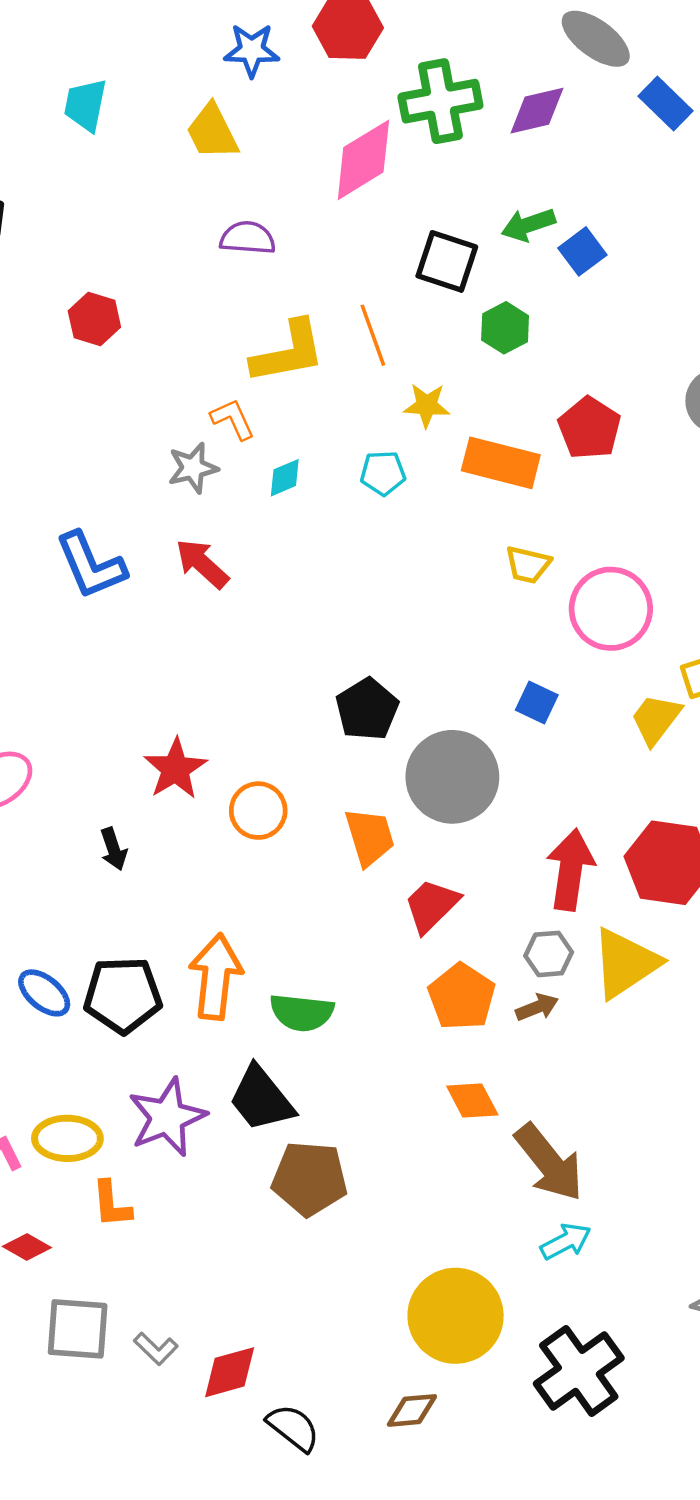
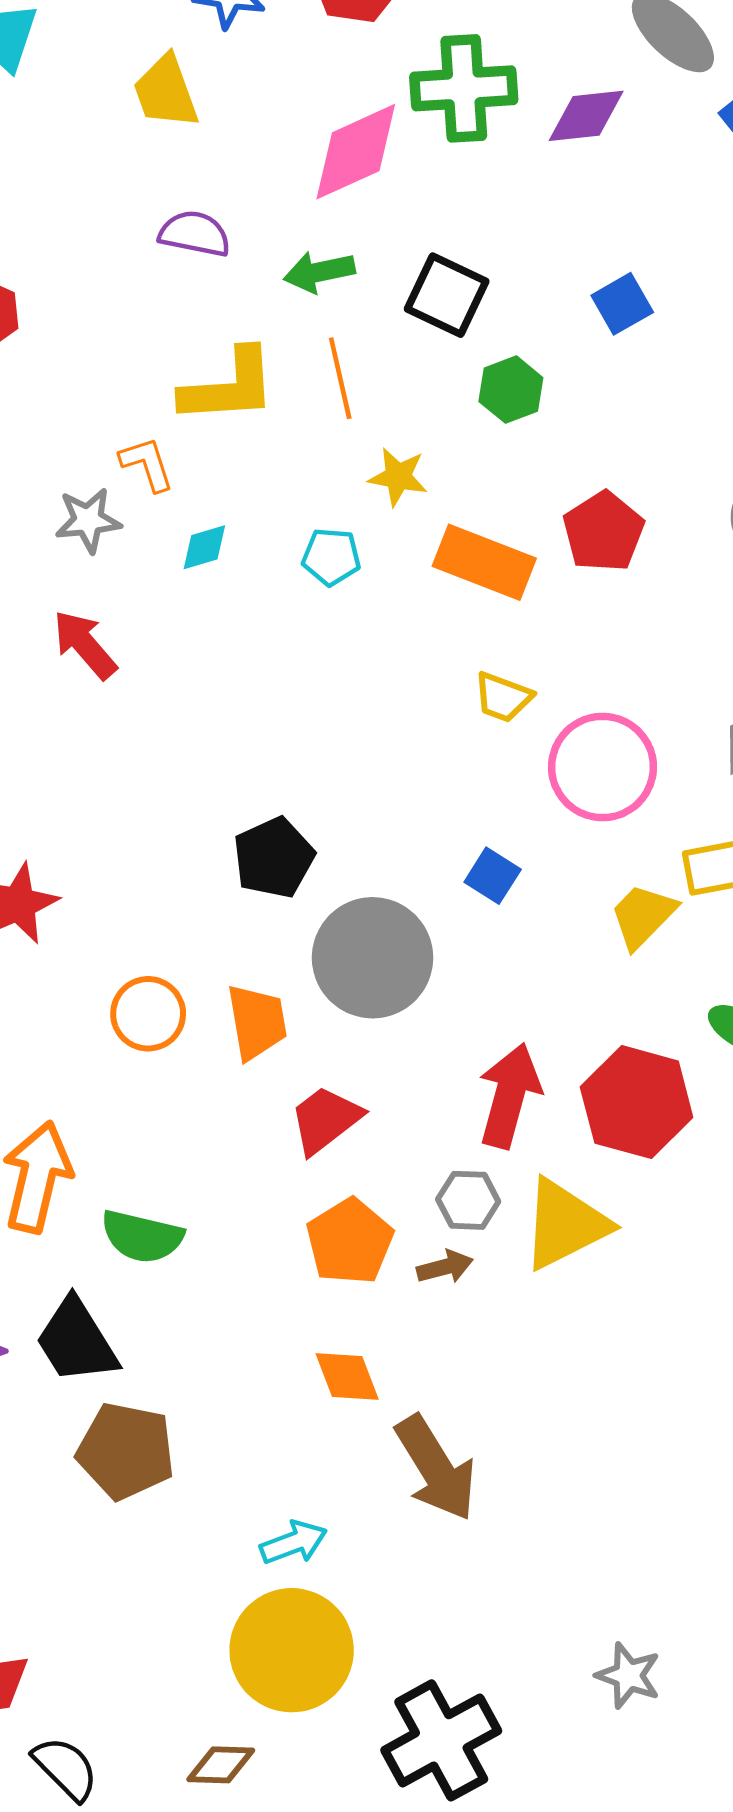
green arrow: (528, 225) -> (319, 272), moved
orange circle: (258, 811) -> (148, 1014), moved
cyan arrow: (566, 1241) -> (294, 1543), moved

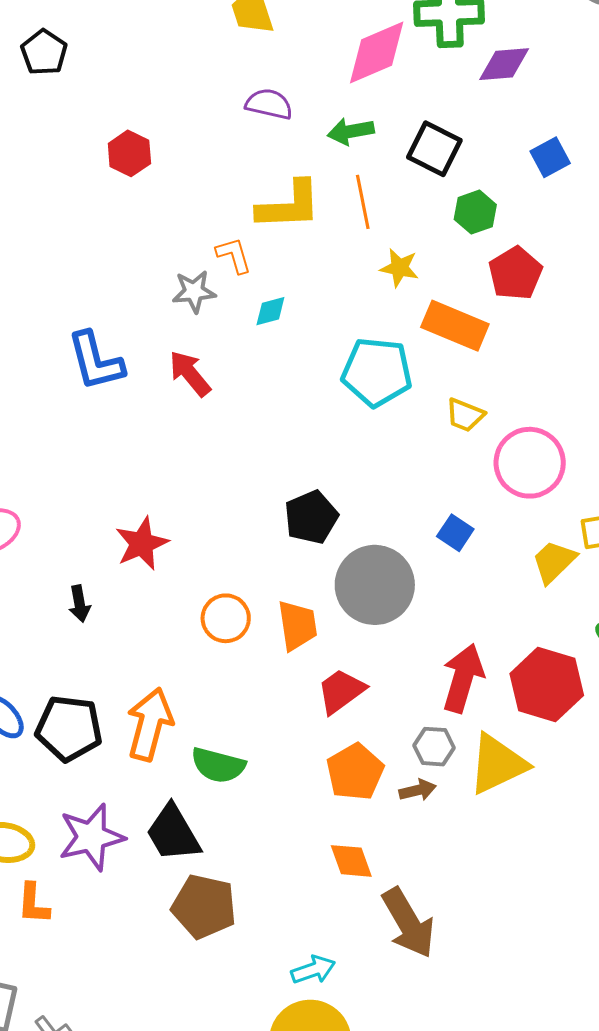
purple diamond: (586, 116) -> (504, 64), moved
red pentagon: (603, 532) -> (515, 273), moved
cyan pentagon: (331, 557) -> (377, 372), moved, size x1.8

